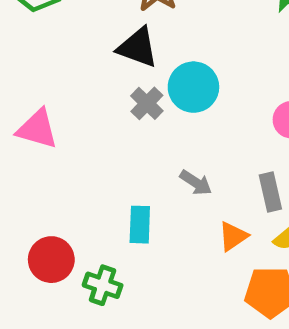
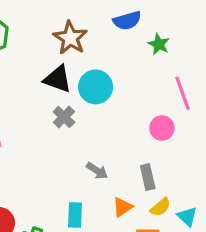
cyan circle: (193, 87) -> (96, 87), moved
cyan rectangle: (140, 225) -> (75, 215), moved

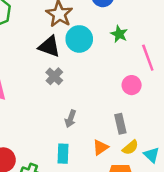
green star: (159, 44) -> (119, 34), moved
cyan circle: (96, 87) -> (79, 39), moved
gray arrow: (97, 171) -> (70, 119), moved, turned 77

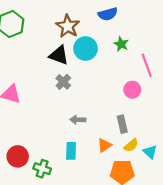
gray arrow: (70, 119) -> (78, 120), turned 72

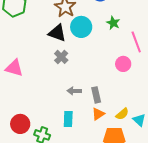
gray rectangle: (122, 124) -> (96, 95), moved

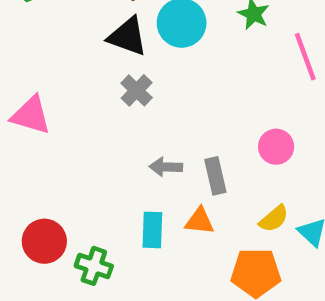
pink circle: (123, 64) -> (276, 147), moved
orange triangle: (98, 114) -> (200, 221), moved, turned 40

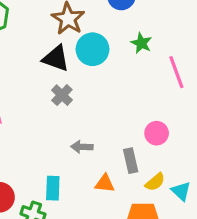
gray rectangle: (215, 176) -> (131, 161), moved
cyan rectangle: (152, 230) -> (53, 188), moved

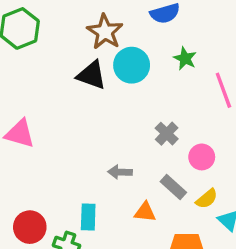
gray cross: (62, 95) -> (167, 134), moved
gray rectangle: (131, 161) -> (173, 187), turned -35
yellow semicircle: (155, 182) -> (207, 199), moved

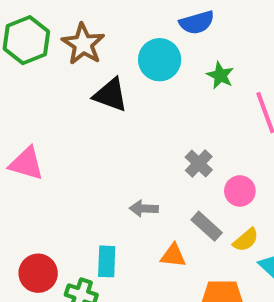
brown star: (105, 32) -> (83, 44), moved
cyan circle: (132, 65) -> (160, 60), moved

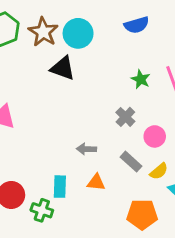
blue semicircle: (197, 22) -> (137, 25), moved
cyan circle: (160, 60) -> (78, 33), moved
green star: (220, 75) -> (141, 79), moved
orange triangle: (173, 256) -> (96, 182), moved

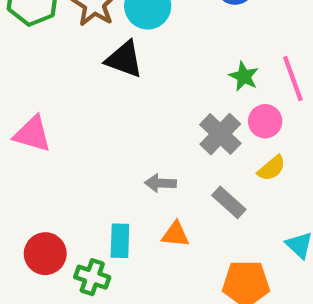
gray cross: (125, 117) -> (220, 134), size x1.4
pink circle: (155, 136) -> (265, 121), moved
yellow semicircle: (159, 171) -> (272, 168), moved

